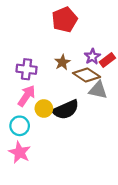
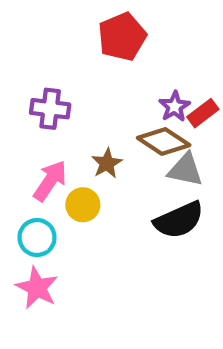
brown star: (62, 62) -> (107, 163), moved
purple cross: (27, 69) -> (50, 109), moved
black semicircle: (66, 110) -> (179, 220), moved

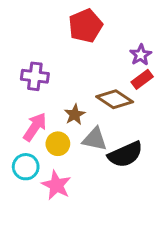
purple star: (175, 107) -> (141, 55), moved
gray triangle: (185, 170) -> (95, 139), moved
pink star: (37, 288) -> (56, 185), moved

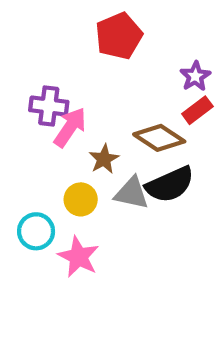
pink arrow: (35, 127) -> (70, 127), moved
black semicircle: (125, 154) -> (170, 185), moved

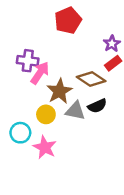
brown star: (104, 159) -> (59, 91), size x1.5
black semicircle: (170, 185) -> (97, 106), size x0.7

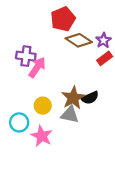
brown diamond: (91, 79) -> (79, 40), moved
brown star: (59, 91) -> (73, 98), moved
gray triangle: (75, 111) -> (70, 115), moved

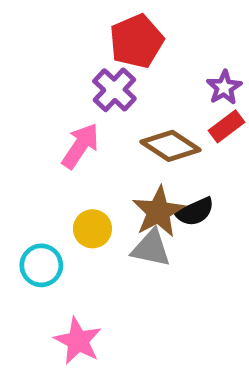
brown diamond: (79, 40) -> (170, 146), moved
purple cross: (26, 56) -> (114, 90), moved, turned 36
pink star: (42, 136) -> (78, 341), moved

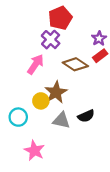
brown star: (158, 212) -> (56, 92), moved
black semicircle: (195, 212) -> (86, 116), moved
gray triangle: (151, 248) -> (61, 120), moved

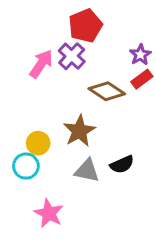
pink arrow: (35, 64) -> (41, 64), moved
yellow circle: (41, 101) -> (38, 143), moved

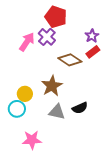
red pentagon: (85, 26) -> (56, 17), turned -30
pink star: (49, 213) -> (32, 140), turned -30

